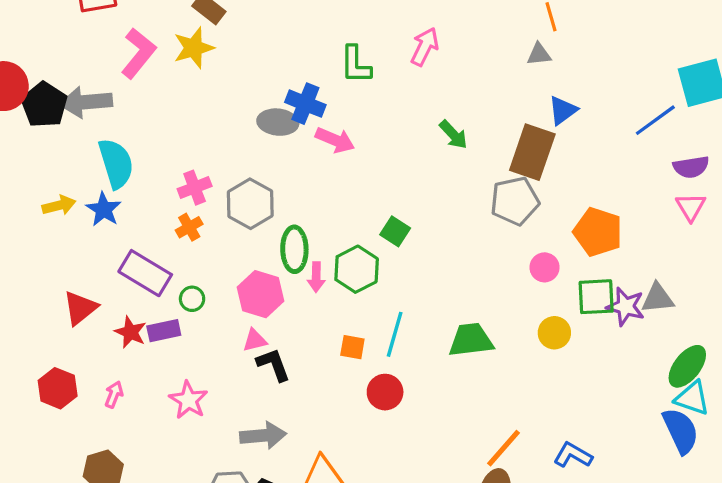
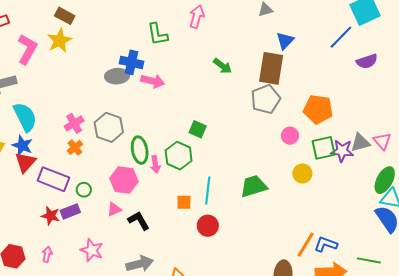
pink triangle: (691, 207) -> (382, 141), moved
red triangle: (80, 308) -> (25, 162), moved
pink triangle: (255, 340) -> (114, 209), moved
orange line: (503, 448) -> (306, 245), moved

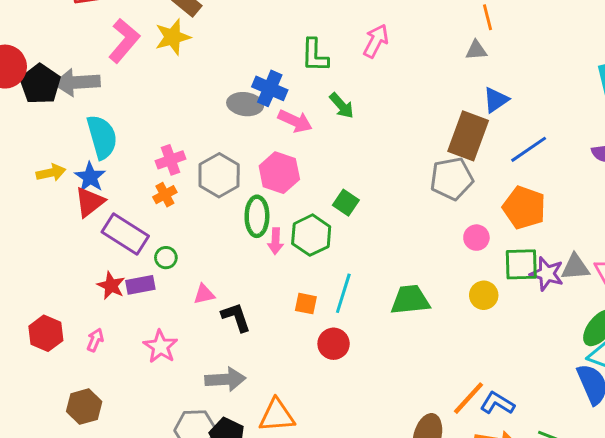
blue line: (341, 37) -> (529, 149), moved
green arrow: (223, 66) -> (342, 106), moved
pink hexagon: (124, 180) -> (279, 173), moved

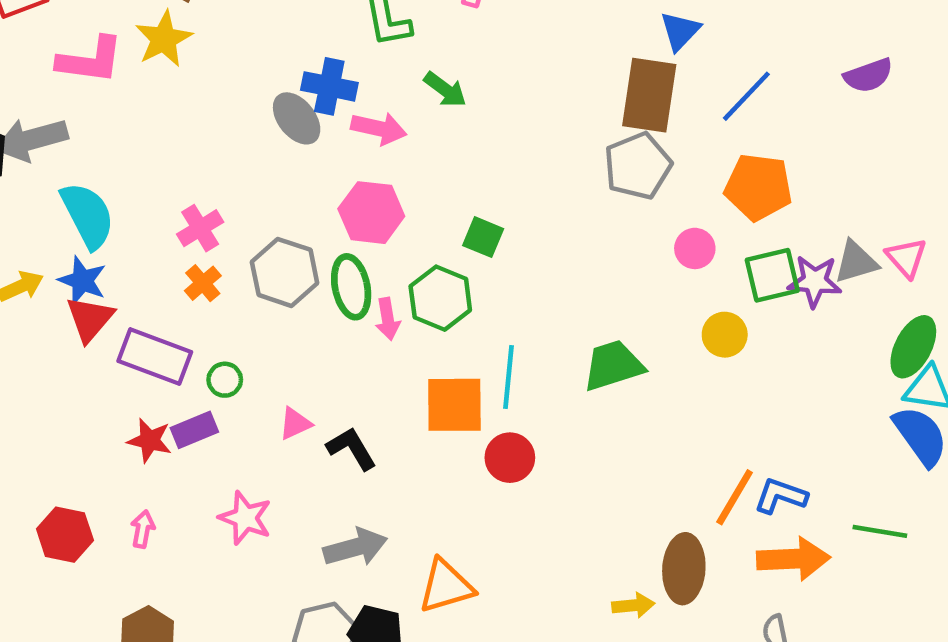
pink L-shape: (124, 41) -> (90, 60), turned 69
gray ellipse: (245, 104) -> (297, 118), turned 56
gray hexagon: (219, 175) -> (285, 272), moved
orange square: (306, 304) -> (454, 405), size x1.8

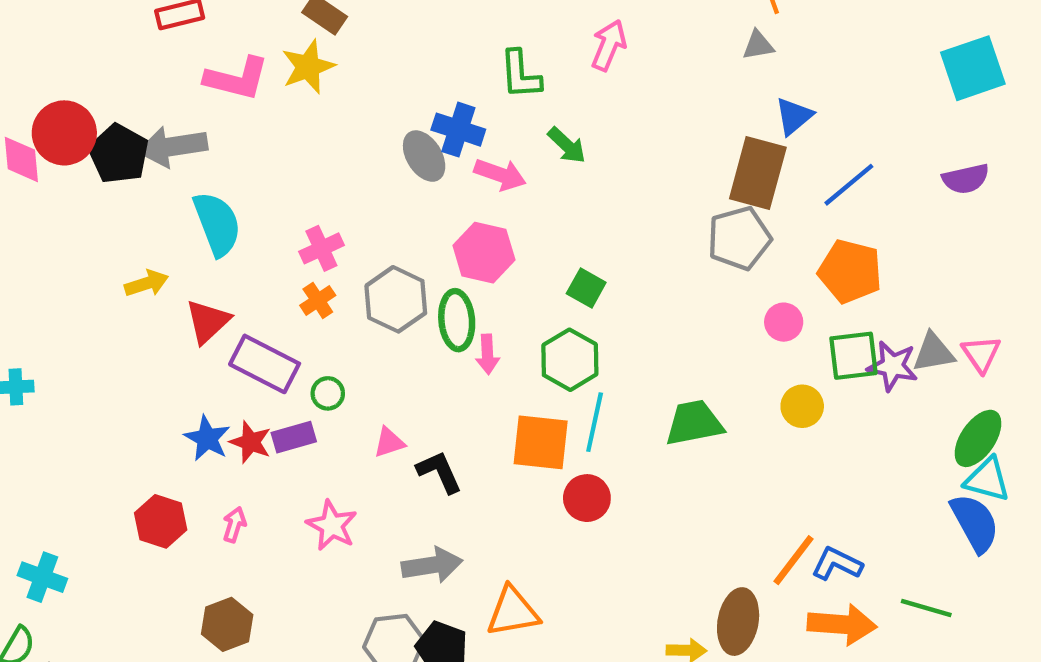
blue star: (82, 281) -> (207, 438), moved
green hexagon: (440, 298) -> (570, 360), moved

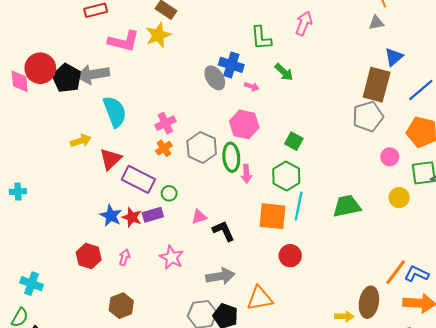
pink arrow: (500, 174) -> (252, 86), size x0.6
red circle: (587, 498) -> (290, 256), moved

